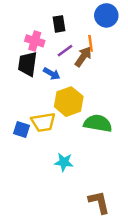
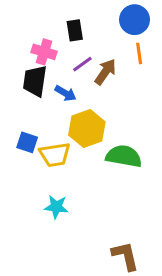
orange line: (91, 43) -> (139, 53), moved
blue square: (21, 129) -> (27, 142), moved
cyan star: (64, 162) -> (56, 207), moved

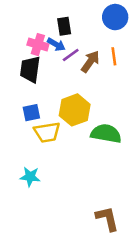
orange line: (139, 53) -> (114, 56), moved
blue arrow: (65, 93) -> (56, 45), moved
blue square: (27, 142) -> (31, 113), moved, turned -30
cyan star: (56, 207) -> (30, 177), moved

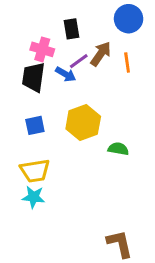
blue arrow: (56, 45) -> (66, 74), moved
brown arrow: (90, 62) -> (101, 54), moved
yellow trapezoid: (47, 132) -> (35, 171), moved
green semicircle: (106, 134) -> (118, 149), size x0.6

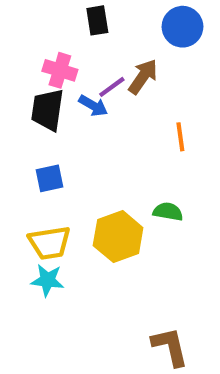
black rectangle: (71, 29) -> (97, 20), moved
orange line: (127, 63) -> (180, 137), moved
yellow hexagon: (83, 123) -> (118, 237), moved

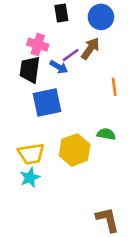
blue circle: (182, 27) -> (101, 17), moved
blue square: (50, 178) -> (47, 103), moved, size x1.6
cyan star: (47, 280) -> (30, 178), turned -30

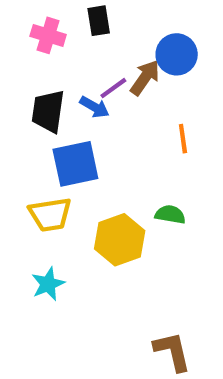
blue circle: (101, 17) -> (177, 54), moved
pink cross: (38, 45) -> (48, 35), moved
yellow trapezoid: (31, 154) -> (50, 214), moved

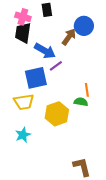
purple line: (113, 88) -> (56, 66), moved
blue arrow: (94, 107) -> (45, 51), size x1.5
black trapezoid: (48, 111) -> (23, 33), moved
orange line: (183, 139) -> (87, 90), moved

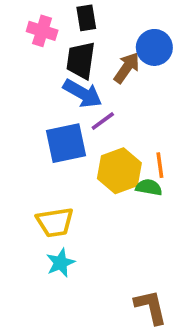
black trapezoid: (23, 33) -> (81, 60), moved
yellow trapezoid: (24, 102) -> (55, 222), moved
yellow hexagon: (57, 114) -> (119, 171), moved
cyan star: (23, 135) -> (60, 263), moved

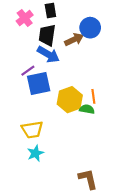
pink cross: (42, 31) -> (25, 18), turned 35
brown arrow: (127, 68) -> (74, 39), turned 30
purple line: (103, 121) -> (28, 71), moved

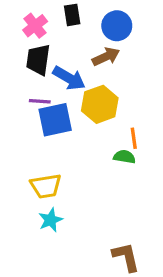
blue circle: (90, 28) -> (117, 26), moved
black trapezoid: (47, 35) -> (38, 60), moved
purple line: (28, 71) -> (40, 101), turned 40
yellow hexagon: (70, 100) -> (100, 104), moved

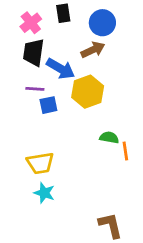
blue square: (55, 120) -> (48, 105), size x0.6
orange line: (134, 138) -> (125, 151), moved
cyan star: (51, 220) -> (44, 193), turned -30

